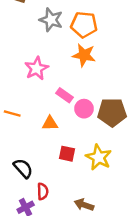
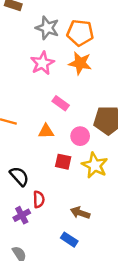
pink star: (37, 68) -> (42, 63), moved
pink circle: (84, 109) -> (80, 136), moved

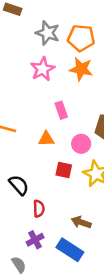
pink rectangle: (61, 103) -> (61, 110), turned 35
purple cross: (22, 215) -> (35, 240), moved
blue rectangle: (69, 240) -> (70, 250), size x1.5

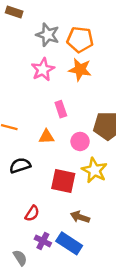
red square: (64, 170) -> (63, 181), moved, size x1.5
black semicircle: (19, 185) -> (20, 165), moved, turned -66
red semicircle: (39, 209) -> (32, 213), moved, turned 35
purple cross: (35, 240) -> (43, 241), moved, turned -35

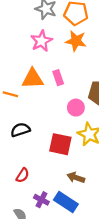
orange triangle: (46, 137) -> (33, 79), moved, size x1.5
red semicircle: (32, 213) -> (23, 175), moved

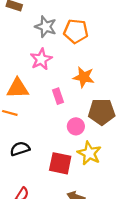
orange star: (76, 41) -> (84, 77), moved
orange triangle: (33, 79) -> (18, 88), moved

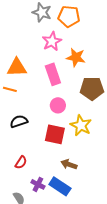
pink star: (41, 59) -> (52, 41), moved
pink rectangle: (58, 96) -> (53, 74), size x1.5
pink circle: (76, 126) -> (58, 105), moved

